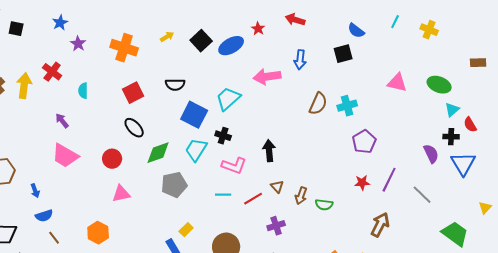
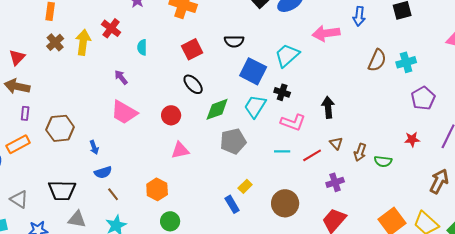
red star: (362, 183) -> (412, 139), moved

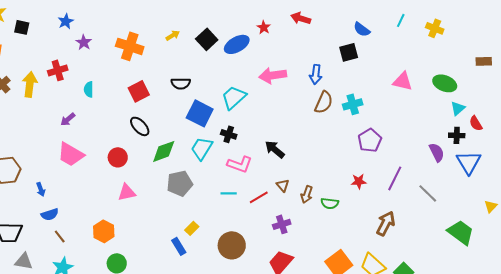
blue arrow: (359, 16) -> (316, 74), moved
red cross: (111, 28) -> (58, 70), turned 36
purple arrow: (121, 77) -> (68, 119), turned -91
black arrow: (328, 107) -> (275, 149), turned -45

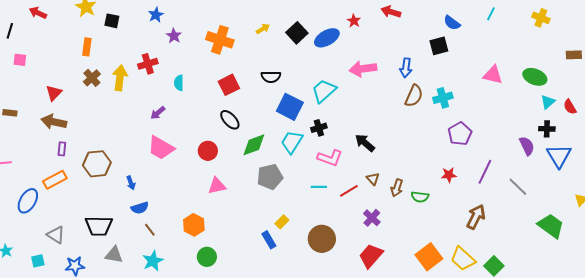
yellow cross: (435, 28) -> (541, 18), moved
red semicircle: (476, 123) -> (570, 107), moved
black cross: (229, 134) -> (319, 128), turned -35
purple cross: (282, 224) -> (372, 218), turned -30

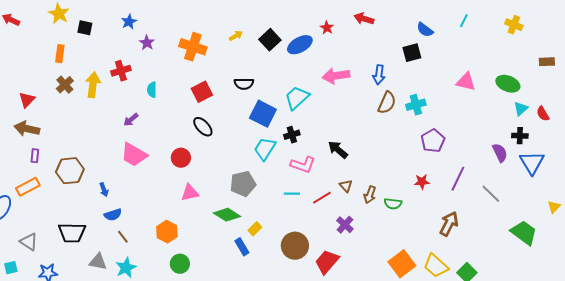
green diamond: (254, 145) -> (227, 215), moved, turned 52
gray triangle: (114, 255) -> (98, 262), moved
red trapezoid: (371, 256) -> (327, 262), moved

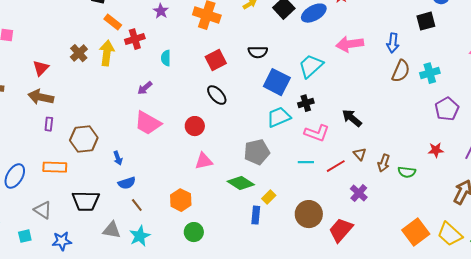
orange rectangle: (60, 54) -> (113, 22), moved, turned -60
cyan trapezoid: (265, 149) -> (279, 117), turned 35
orange rectangle: (28, 187) -> (55, 167), moved, turned 30
blue rectangle: (242, 247) -> (256, 215), turned 36

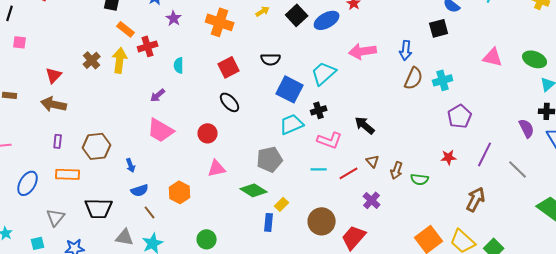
purple rectangle: (49, 124) -> (58, 141), moved
orange hexagon: (181, 200) -> (180, 192), moved
gray triangle: (43, 210) -> (56, 217), turned 36

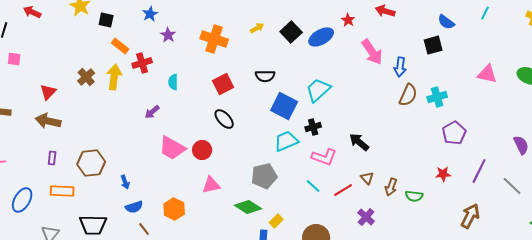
pink arrow: (363, 51) -> (372, 52), moved, turned -116
pink trapezoid: (161, 130) -> (172, 148), moved
cyan line: (319, 169) -> (313, 186), turned 42

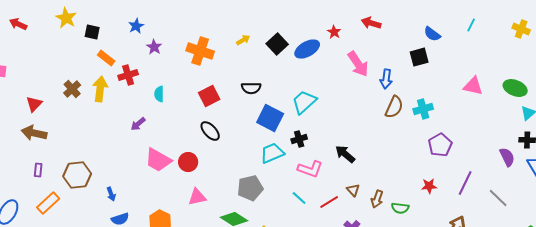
orange rectangle: (62, 191) -> (48, 203), turned -45

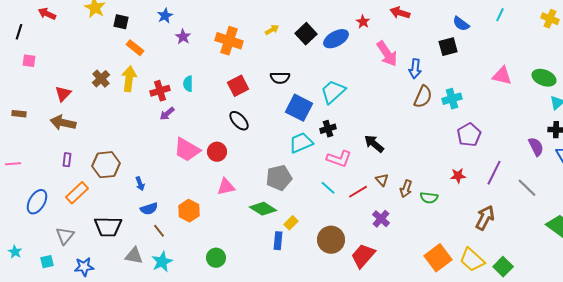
red cross: (128, 75) -> (160, 91), moved

